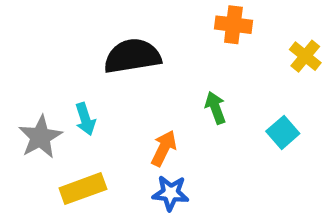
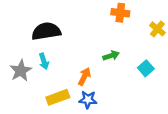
black semicircle: (132, 56) -> (46, 31), moved
green arrow: (215, 108) -> (111, 56), turned 91
yellow rectangle: (83, 189) -> (58, 97), moved

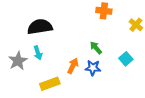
green arrow: (111, 56) -> (96, 48), turned -112
blue star: (88, 100) -> (93, 68), moved

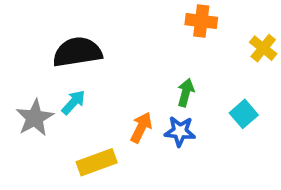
green arrow: (96, 48) -> (186, 93), turned 56
cyan arrow: (38, 53) -> (73, 102), turned -120

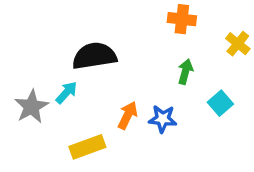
black semicircle: (77, 52) -> (94, 56), moved
green arrow: (186, 93) -> (185, 72), moved

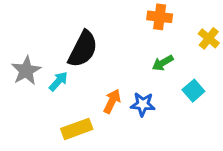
black semicircle: (94, 56) -> (83, 49), turned 126
green arrow: (185, 72) -> (163, 63), turned -135
gray star: (31, 107) -> (26, 71), moved

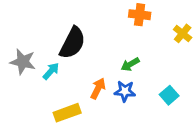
green arrow: (163, 63) -> (130, 64), moved
gray star: (26, 71) -> (23, 62), turned -30
cyan square: (193, 91) -> (169, 95), moved

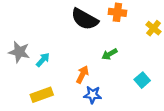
black semicircle: (72, 43) -> (85, 19), moved, turned 92
blue star: (125, 91) -> (93, 95), moved
yellow rectangle: (67, 113) -> (42, 95), moved

